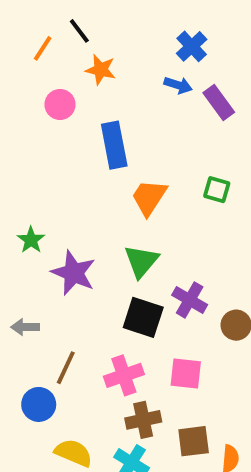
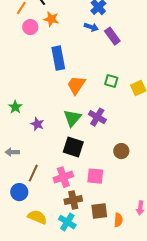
pink circle: (60, 104) -> (30, 27), moved
purple star: (74, 273) -> (37, 124), size x0.6
purple cross: (190, 300) -> (97, 117), moved

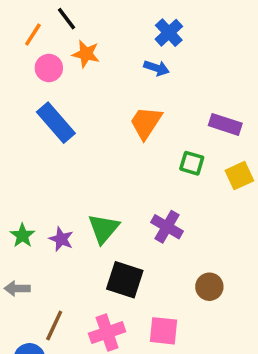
purple rectangle: (112, 36) -> (225, 124), moved, turned -36
blue rectangle: (58, 58) -> (56, 123), moved, turned -30
orange trapezoid: (76, 85) -> (146, 123), moved
green star: (15, 107) -> (22, 236), moved
green triangle: (72, 118) -> (104, 228), moved

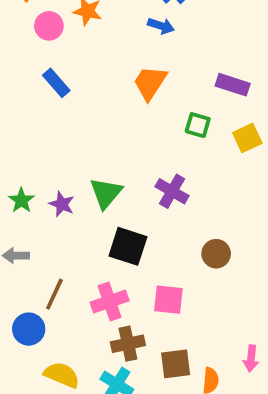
blue rectangle: (56, 123) -> (56, 83), size x0.7

